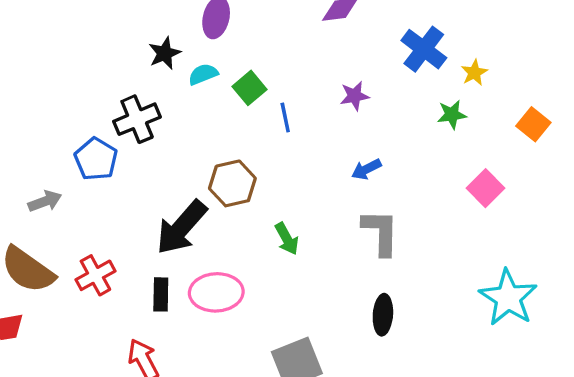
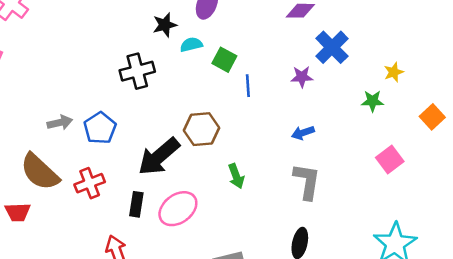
blue cross: (424, 49) -> (332, 47), moved
green square: (250, 88) -> (224, 60), turned -30
blue pentagon: (96, 159) -> (100, 128), moved
pink ellipse: (216, 292) -> (178, 209), turned -42

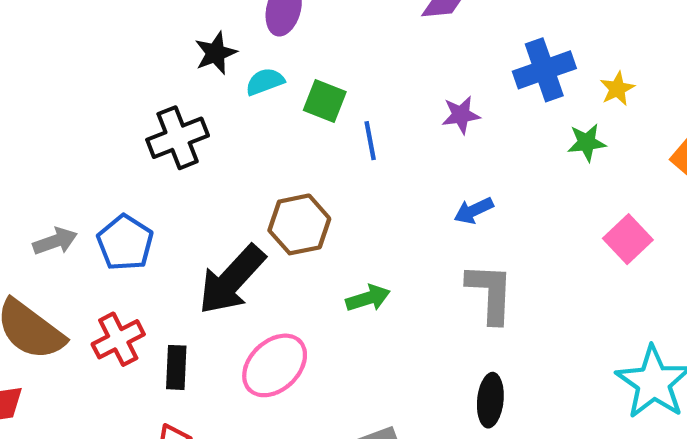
blue cross: (332, 47) -> (544, 70), moved, turned 32
green arrow: (236, 176) -> (368, 298), turned -80
black rectangle: (136, 204) -> (176, 367), moved

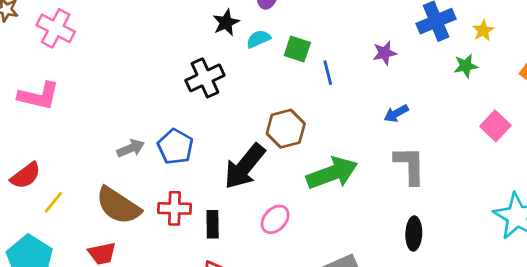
green arrow: (368, 298) -> (332, 173), size x1.8
red cross: (118, 339) -> (175, 208), turned 32
pink ellipse: (275, 365) -> (275, 219), size x0.7

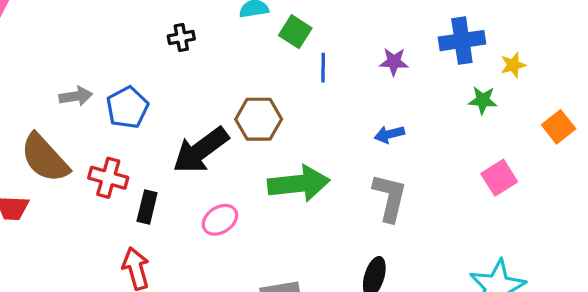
black cross: (205, 78) -> (181, 38), size x0.6

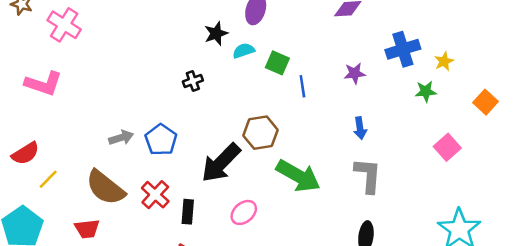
blue arrow: (389, 134) -> (360, 128), turned -75
red cross: (108, 178) -> (155, 195), turned 36
green arrow: (299, 184) -> (298, 176), turned 45

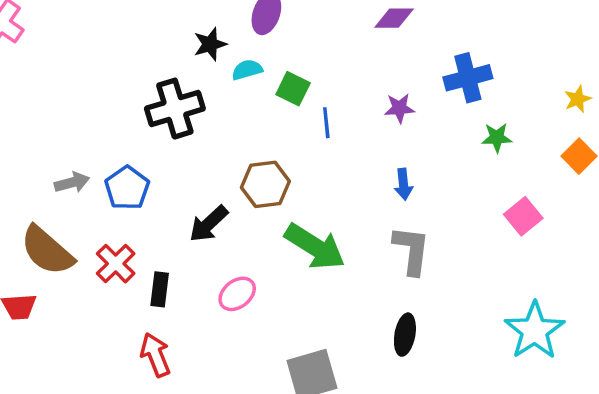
yellow star: (444, 61) -> (578, 99), moved
black cross: (193, 81) -> (175, 109), size x2.0
black arrow: (221, 163) -> (209, 224), size x0.7

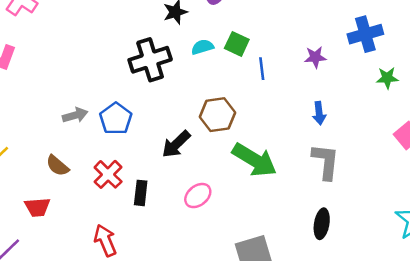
cyan semicircle: (247, 70) -> (202, 47), moved
brown semicircle: (47, 251) -> (57, 166), size x0.6
red arrow: (155, 355) -> (105, 240), moved

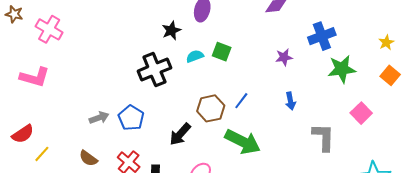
blue line: (262, 69) -> (241, 101), moved, turned 48
green star: (387, 78) -> (342, 69), size x1.6
gray L-shape: (326, 162) -> (323, 137), moved

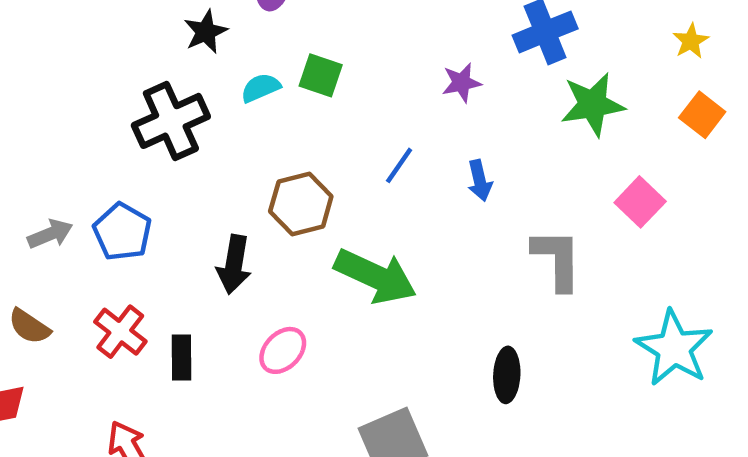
blue line: (241, 101) -> (399, 165), moved
black arrow: (180, 134) -> (234, 264), turned -30

